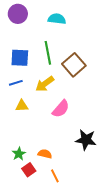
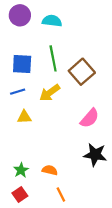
cyan semicircle: (57, 19) -> (52, 21), moved
pink semicircle: (61, 109) -> (90, 118), moved
red square: (29, 170) -> (20, 195), moved

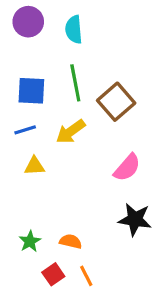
cyan semicircle: (52, 21) -> (74, 30), turned -102
red square: (20, 195) -> (53, 274), moved

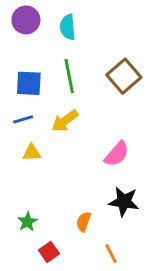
brown square: (116, 102) -> (124, 76), moved
orange semicircle: (71, 241) -> (84, 222), moved, turned -84
orange line: (86, 276) -> (111, 253), moved

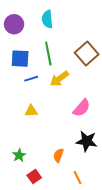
purple circle: (26, 20) -> (14, 24), moved
blue line: (23, 119) -> (31, 79), moved
yellow arrow: (65, 121) -> (59, 79), moved
yellow triangle: (32, 153) -> (31, 111), moved

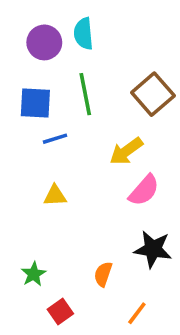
purple circle: (14, 24) -> (44, 42), moved
yellow arrow: (59, 79) -> (126, 151), moved
orange line: (78, 178) -> (137, 313), turned 64

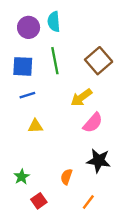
blue line: (55, 139) -> (27, 95), moved

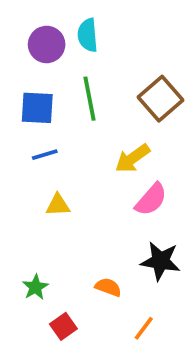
orange semicircle: (66, 177) -> (108, 287), turned 91

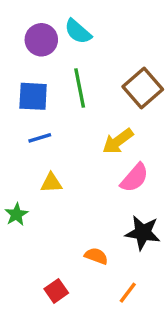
cyan semicircle: (88, 35) -> (78, 31), turned -44
green star: (35, 287) -> (16, 214), moved

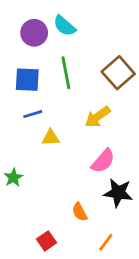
pink semicircle: (134, 178) -> (103, 161), moved
yellow triangle: (51, 183) -> (51, 138), moved
orange semicircle: (96, 256) -> (80, 212), turned -138

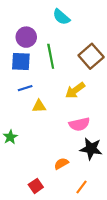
cyan semicircle: (64, 26) -> (61, 17), moved
purple circle: (34, 33) -> (26, 37), moved
pink semicircle: (103, 161) -> (79, 124), turned 36
orange semicircle: (80, 212) -> (61, 164), turned 88

